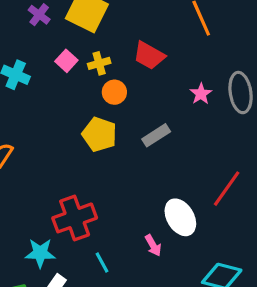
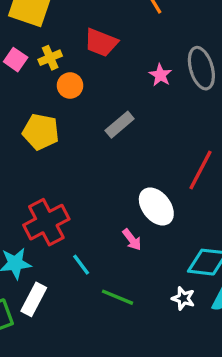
yellow pentagon: (100, 134) -> (41, 132), moved

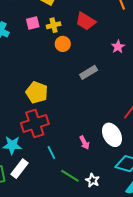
pink square: (16, 60) -> (33, 23), turned 32
yellow pentagon: (41, 132) -> (37, 92), moved
white ellipse: (156, 207) -> (112, 135), moved
white star: (183, 298) -> (93, 180), moved

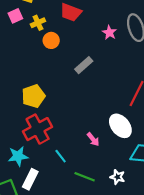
pink square: (33, 23) -> (15, 16), moved
yellow pentagon: (37, 92) -> (33, 96), turned -30
white star: (93, 180) -> (117, 177), moved

